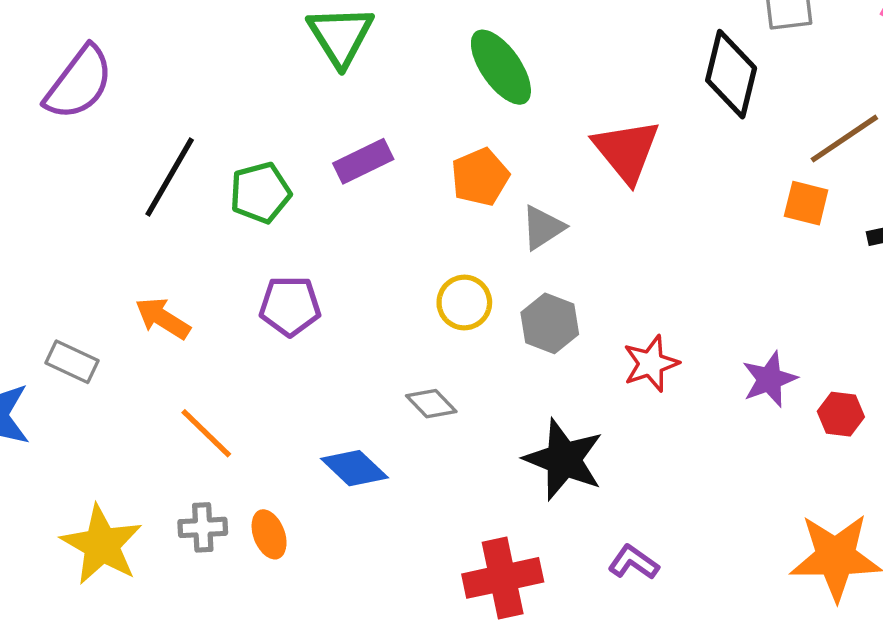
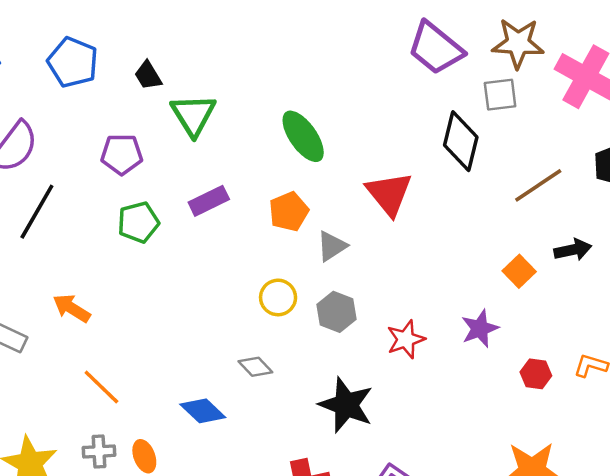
black line: (170, 177) -> (37, 212), moved
orange square: (806, 203) -> (519, 271), moved, turned 32
purple pentagon: (290, 306) -> (122, 154), moved
purple star: (769, 379) -> (480, 329), moved

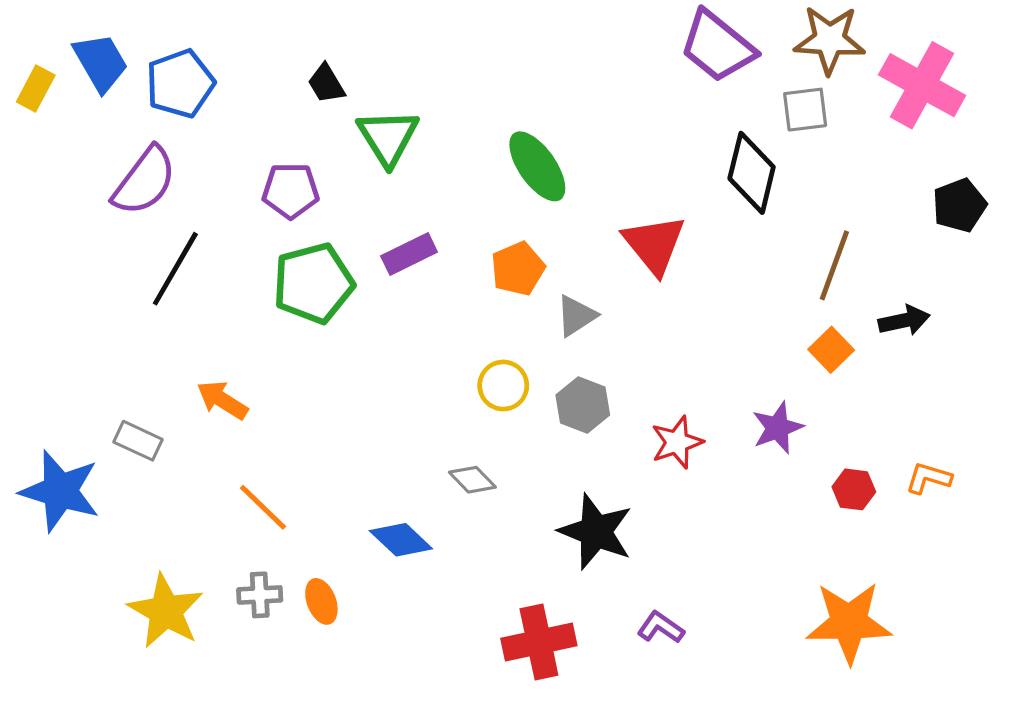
blue pentagon: (73, 62) -> (180, 84), moved, turned 30
brown line: (538, 185) -> (834, 265), moved, turned -36
green pentagon: (138, 222) -> (313, 283), size x1.4

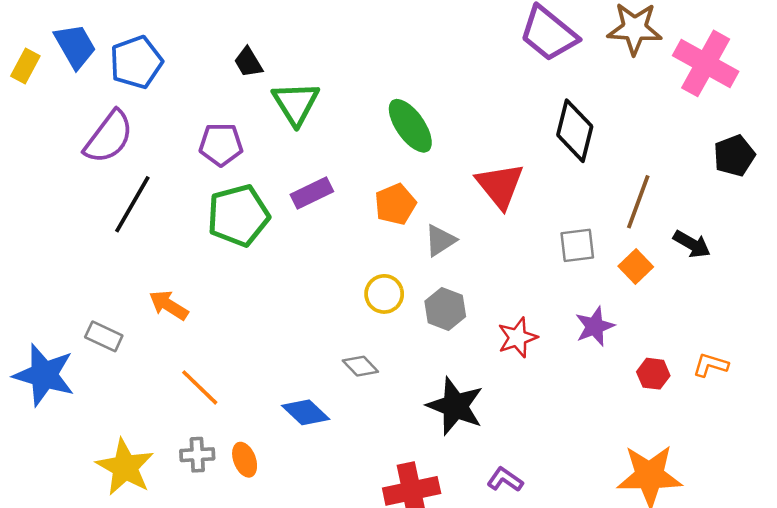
gray square: (805, 110) -> (577, 245), moved
black arrow: (904, 321) -> (692, 244), turned 42

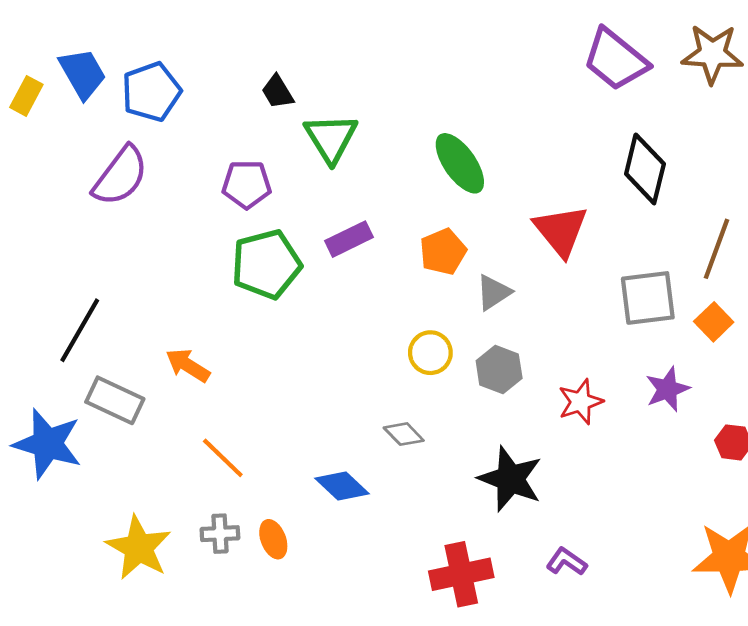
black line: (132, 204) -> (80, 330), moved
gray square: (577, 245) -> (648, 298), size x1.4
gray rectangle: (104, 336) -> (115, 400), size x1.4

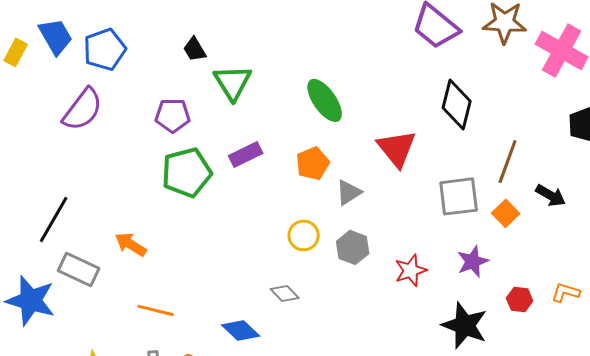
orange line: (223, 458) -> (156, 310), turned -30
black star: (510, 479) -> (465, 325), moved

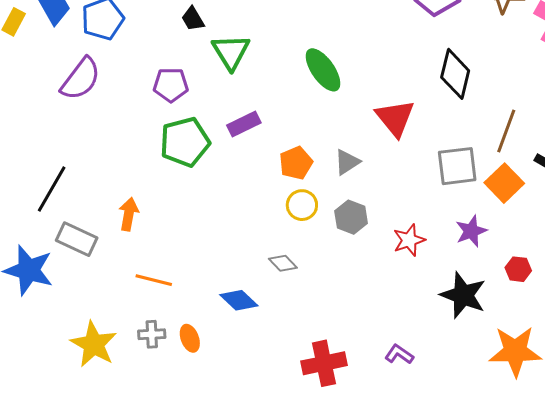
orange pentagon: (313, 163) -> (296, 163), moved
orange square: (506, 213) -> (504, 183), size x1.4
orange arrow: (131, 244) -> (129, 214), turned 68

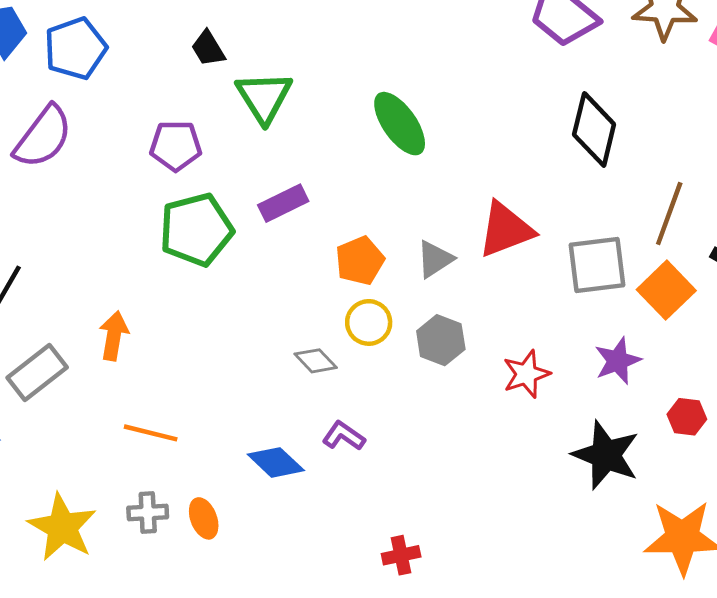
red triangle: (395, 118) -> (506, 230), moved, turned 48
gray rectangle: (77, 239) -> (37, 373), turned -63
gray diamond: (283, 263) -> (316, 361), moved
purple L-shape: (399, 354) -> (344, 436), moved
red cross: (324, 363) -> (401, 555), size x0.6

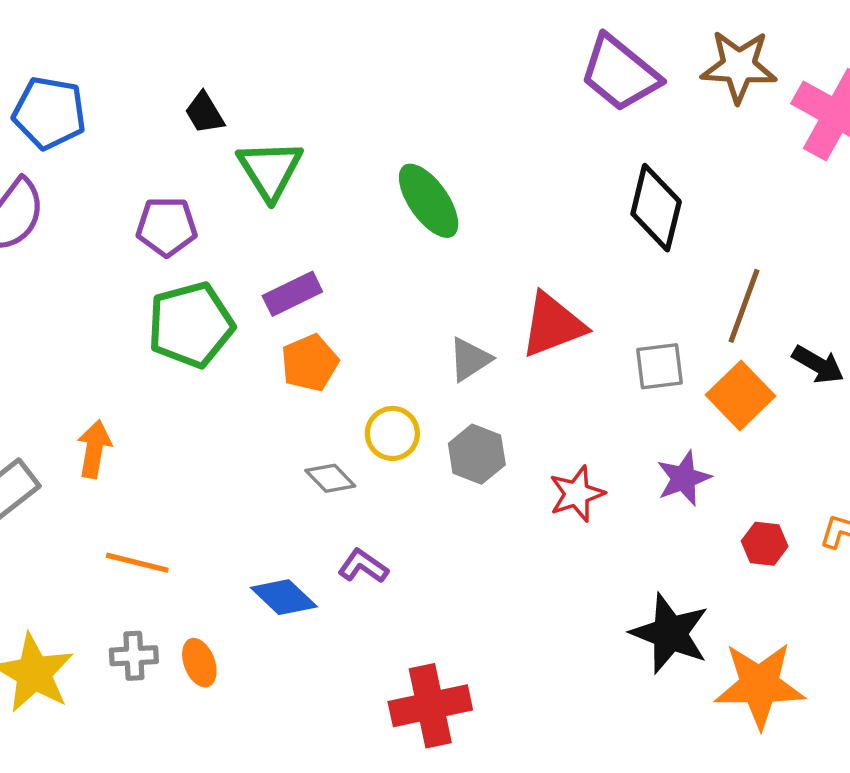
blue pentagon: (75, 48) -> (49, 113), turned 30
orange pentagon: (360, 261) -> (310, 363), moved
gray square: (597, 265) -> (660, 366), size x0.7
black star: (606, 455) -> (670, 633), moved
red cross: (401, 555) -> (430, 706), size x1.8

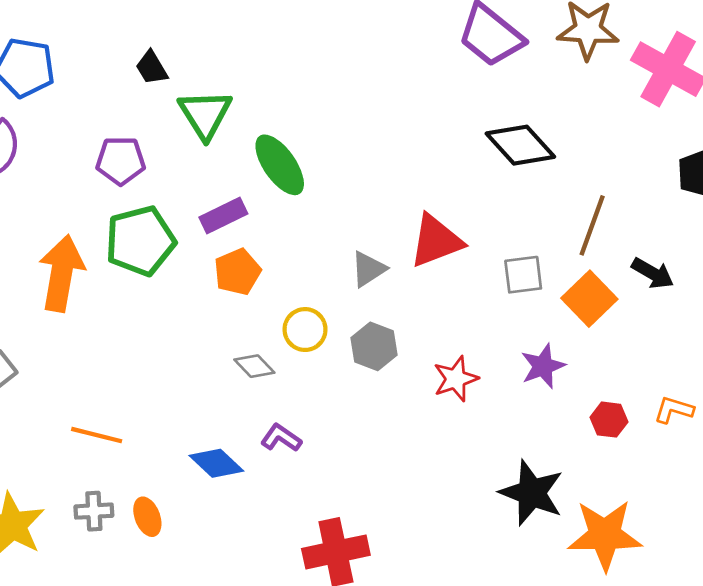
green ellipse: (429, 201) -> (280, 165), moved
black diamond: (656, 208) -> (520, 145), turned -56
orange arrow: (94, 449) -> (62, 273), moved, size x1.6

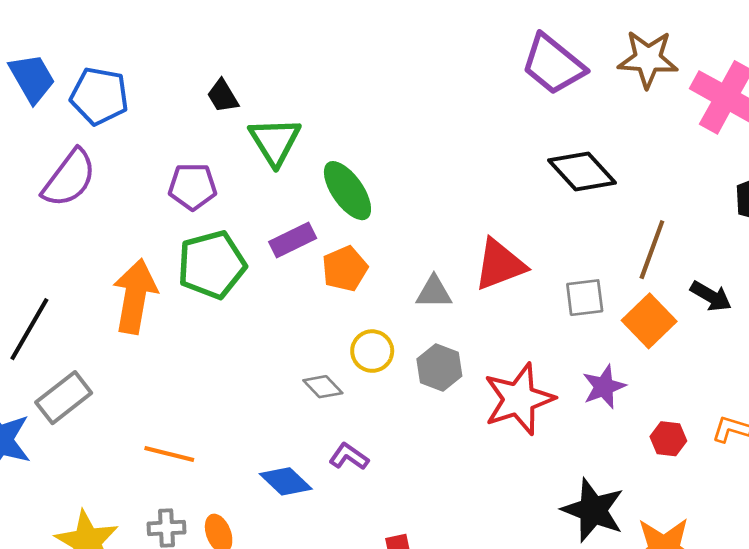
gray triangle: (368, 269) -> (434, 292), turned 33
orange pentagon: (237, 272) -> (345, 269), moved
red star: (456, 379) -> (519, 399), size x1.6

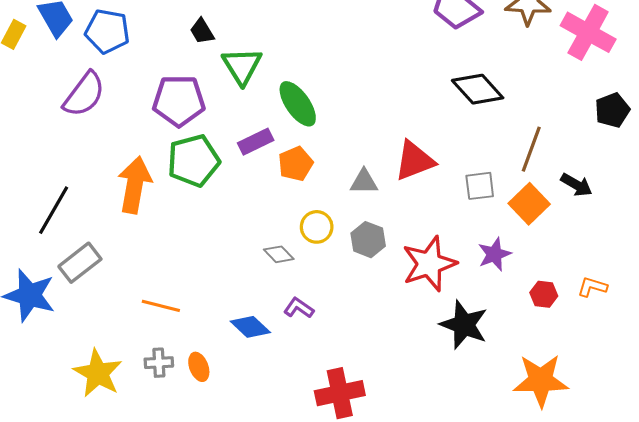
purple pentagon: (193, 186) -> (179, 101), size x1.4
black star: (593, 510) -> (464, 325), moved

